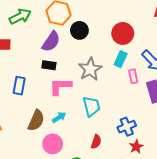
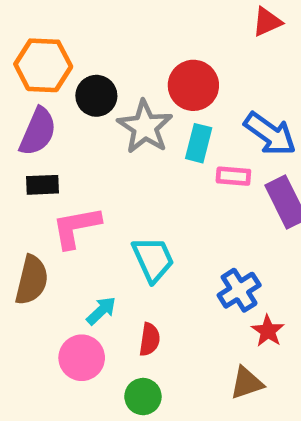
gray star: (90, 69) -> (145, 127), moved
pink rectangle: (133, 76) -> (233, 176), turned -64
cyan arrow: (59, 117) -> (101, 311), moved
brown semicircle: (36, 120) -> (32, 280), moved
red semicircle: (96, 142) -> (150, 339), moved

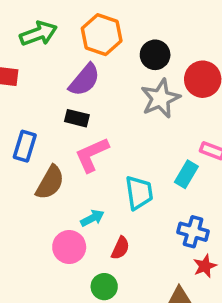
black circle: (96, 96) -> (155, 55), moved
cyan rectangle: (199, 143) -> (186, 174), moved
pink L-shape: (76, 227) -> (92, 155), turned -30
blue cross: (239, 290) -> (193, 232), turned 32

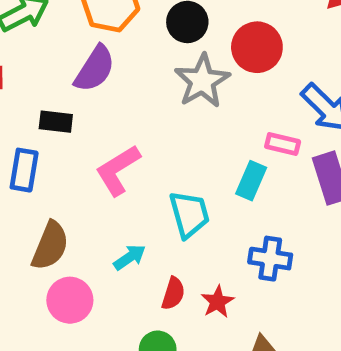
black rectangle: (77, 118) -> (56, 122), moved
brown semicircle: (50, 182) -> (50, 246), moved
pink circle: (69, 247) -> (70, 300), moved
red star: (205, 266) -> (217, 302), moved

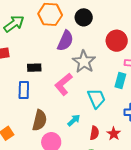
red circle: (257, 47) -> (117, 41), moved
purple semicircle: (95, 69) -> (65, 41), moved
gray star: (202, 81) -> (84, 62), moved

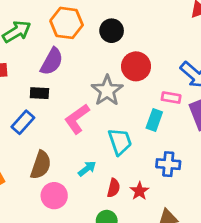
purple semicircle: (65, 41) -> (52, 61), moved
red circle: (117, 41) -> (136, 66), moved
blue rectangle: (24, 90) -> (23, 122), turned 36

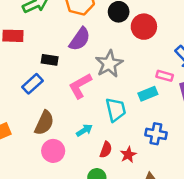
purple semicircle: (52, 61) -> (80, 39), moved
red circle: (136, 66) -> (144, 27), moved
cyan rectangle: (154, 120) -> (148, 94), turned 42

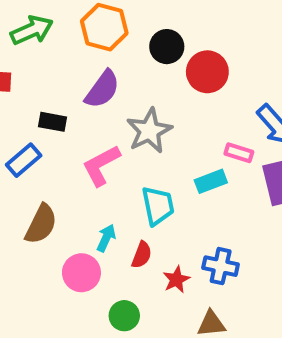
cyan arrow: (84, 130) -> (106, 238), turned -35
blue cross: (156, 134) -> (221, 266), moved
red semicircle: (106, 150) -> (142, 255), moved
pink circle: (53, 151) -> (81, 273), moved

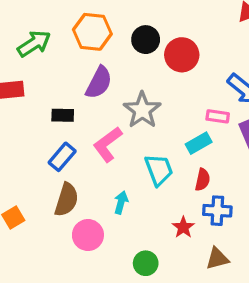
blue rectangle: (24, 160) -> (62, 157), moved
red semicircle: (142, 255) -> (203, 180), moved
pink circle: (81, 273) -> (88, 235), moved

